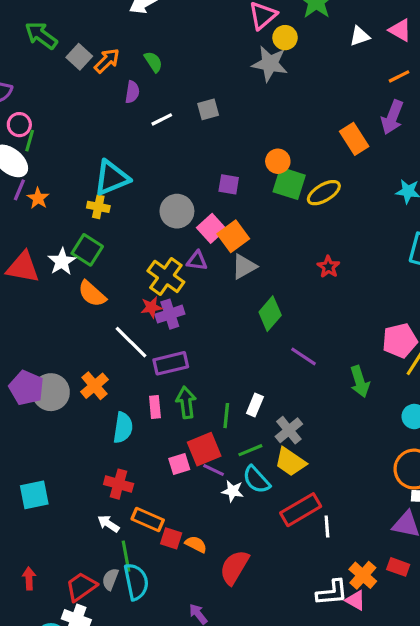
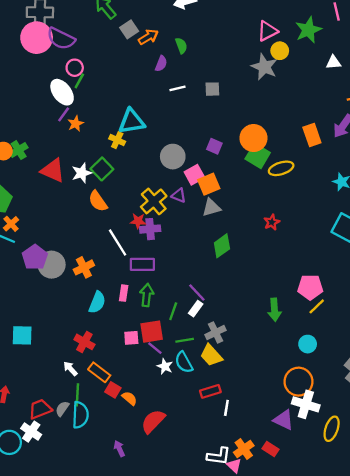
orange circle: (278, 161) -> (253, 138), size x1.5
purple line: (303, 356) -> (197, 292), moved
red rectangle: (301, 510) -> (210, 391), size x0.7

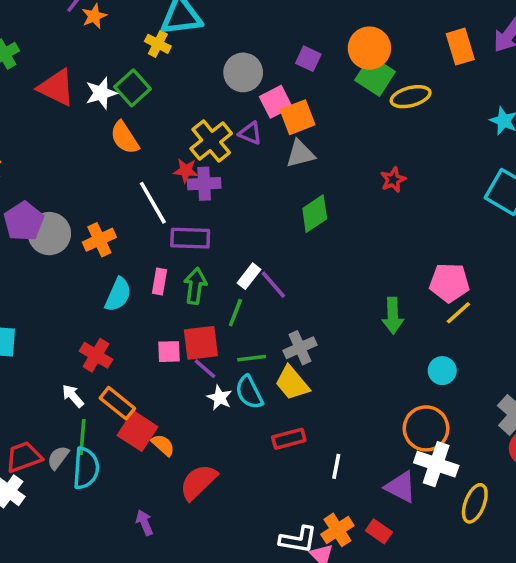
white rectangle: (196, 309) -> (249, 276), moved
red square: (113, 390) -> (137, 431), size x1.5
white line: (226, 408) -> (336, 466), moved

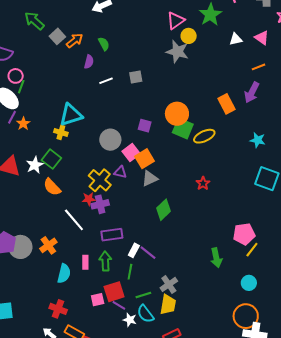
purple rectangle: (190, 238) -> (112, 235), moved
yellow trapezoid: (292, 383) -> (168, 305), turned -120

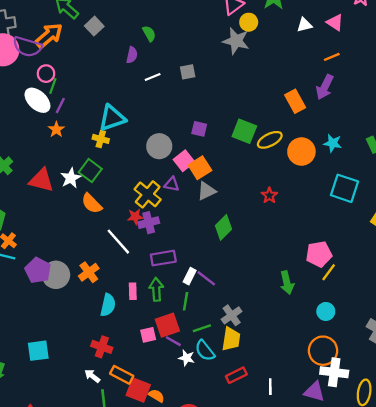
orange arrow: (75, 41) -> (49, 36), moved, size x1.4
orange circle: (177, 114) -> (301, 152), moved
purple line: (12, 117) -> (60, 106), moved

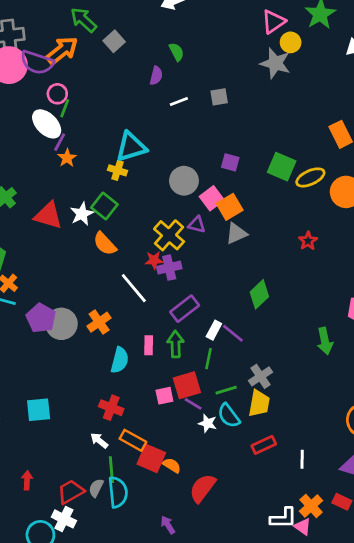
purple line: (60, 106) -> (60, 142), moved
green diamond: (224, 227) -> (259, 294), moved
purple rectangle: (163, 258) -> (185, 309), turned -30

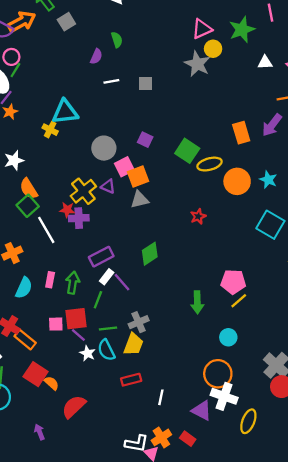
green square: (104, 206) -> (28, 206), moved
purple rectangle: (185, 309) -> (101, 257), moved
orange rectangle: (133, 440) -> (25, 340), moved

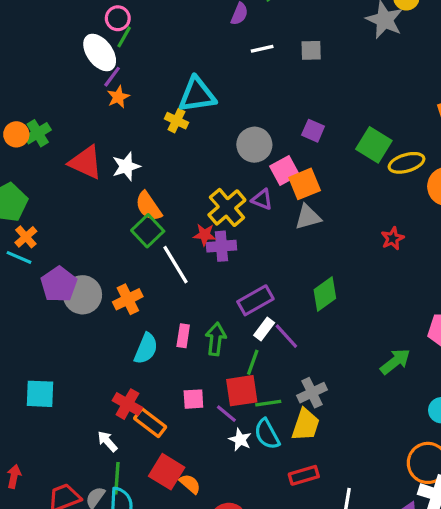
green arrow: (197, 302) -> (395, 361), turned -125
red square: (76, 319) -> (242, 391), moved

